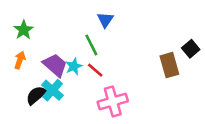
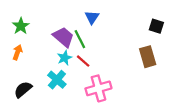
black square: (191, 49) -> (156, 26), moved, turned -32
purple trapezoid: (55, 65) -> (63, 37), moved
cyan cross: (52, 90) -> (57, 80), moved
black semicircle: (36, 95) -> (23, 89), moved

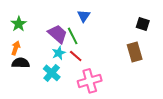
black semicircle: (23, 89) -> (21, 63), moved, turned 42

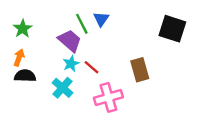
black square: (143, 24) -> (172, 29), size x1.6
green line: (73, 36) -> (82, 24), moved
brown rectangle: (135, 52) -> (140, 70), moved

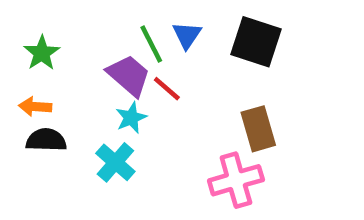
black square: (172, 29) -> (256, 42), moved
orange arrow: (19, 58) -> (35, 107), turned -105
red line: (91, 67) -> (167, 89), moved
pink cross: (108, 97) -> (236, 180), moved

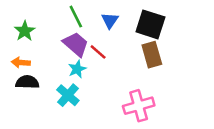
green line: (151, 44) -> (76, 17), moved
brown rectangle: (258, 129) -> (152, 55), moved

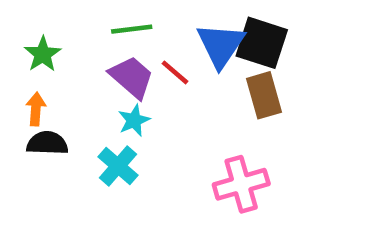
green line: (76, 17) -> (132, 29), turned -70
blue triangle: (110, 21) -> (221, 45), moved, size x1.6
red line: (98, 52) -> (175, 72), moved
orange arrow: (21, 62) -> (36, 109), turned 90

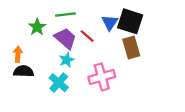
blue triangle: (221, 45) -> (110, 22), size x0.7
green star: (43, 54) -> (37, 27), moved
pink cross: (241, 184) -> (102, 77), moved

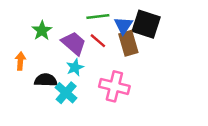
green line: (65, 15) -> (98, 17), moved
brown rectangle: (131, 47) -> (128, 43), moved
black semicircle: (24, 71) -> (46, 80), moved
pink cross: (102, 77) -> (114, 86), turned 30

